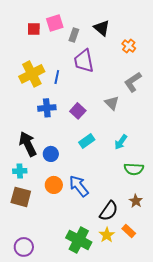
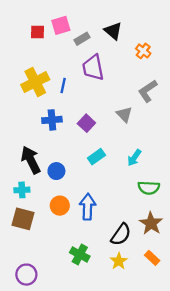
gray rectangle: (74, 35) -> (82, 39), turned 40
blue arrow: (79, 186) -> (88, 207), turned 40
brown star: (136, 201) -> (151, 223), size x1.5
orange rectangle: (129, 231) -> (152, 258), moved
green cross: (79, 240) -> (80, 254), moved, size x0.7

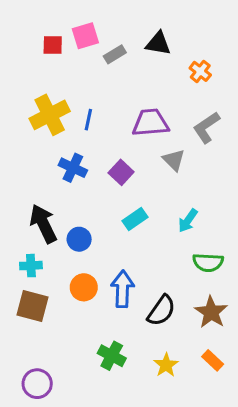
black triangle: (113, 31) -> (158, 43), turned -30
purple trapezoid: (93, 68) -> (151, 123), moved, turned 96
blue cross: (52, 120) -> (73, 168), turned 30
black semicircle: (121, 234) -> (161, 311), moved

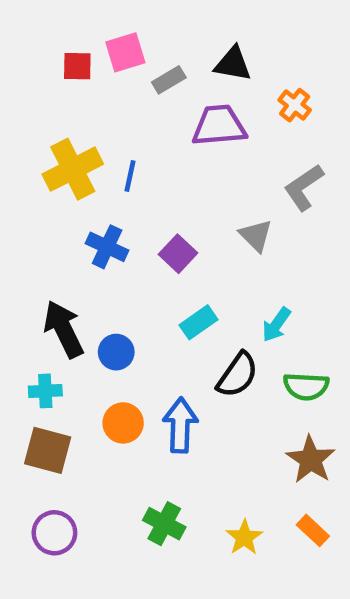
purple trapezoid: (151, 123) -> (219, 126), moved
black semicircle: (161, 311) -> (237, 375), moved
purple circle: (37, 384) -> (54, 533), moved

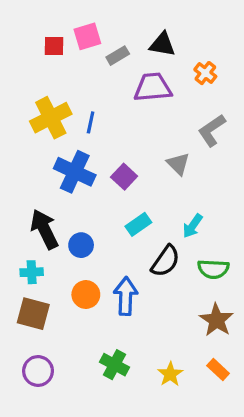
blue cross: (107, 247) -> (75, 172), size x1.4

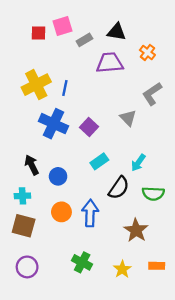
black arrow: (44, 229) -> (32, 165), size x0.7
brown star: (216, 320) -> (136, 230), moved
orange rectangle: (218, 369) -> (157, 266), turned -42

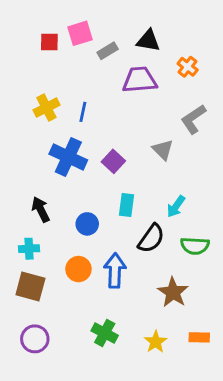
yellow cross: (36, 85) -> (46, 108), size x0.7
cyan rectangle: (99, 161) -> (126, 205), turned -48
blue circle: (58, 176) -> (87, 224), moved

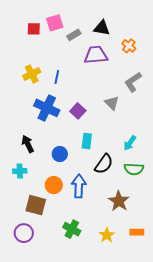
cyan arrow: (176, 206) -> (130, 143), moved
brown square: (30, 286) -> (36, 205), moved

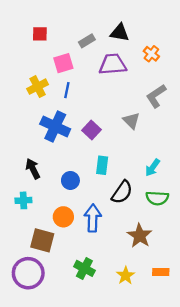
pink square: (55, 23) -> (63, 63), moved
purple circle: (24, 233) -> (28, 273), size x1.4

